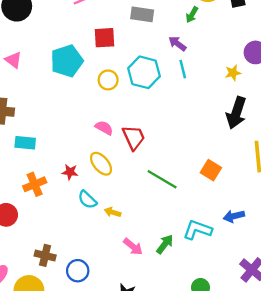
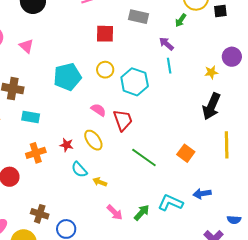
cyan pentagon: (67, 61) -> (67, 77), moved
cyan hexagon: (144, 72) -> (135, 82), moved

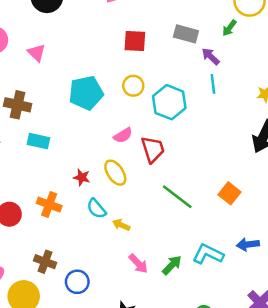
gray rectangle: (139, 17) -> (186, 34), moved
pink semicircle: (98, 110) -> (123, 135), turned 112
orange cross: (36, 153) -> (49, 205), moved, turned 36

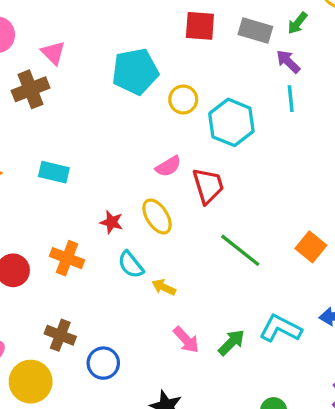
green arrow: (229, 28) -> (297, 23), moved
red square: (135, 41) -> (200, 26), moved
cyan pentagon: (86, 93) -> (135, 72), moved
brown cross: (18, 105) -> (31, 89), moved, turned -35

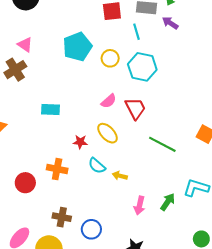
cyan line: (291, 99) -> (137, 32), moved
cyan rectangle: (54, 172) -> (50, 110), moved
pink arrow: (186, 340) -> (140, 205), turned 66

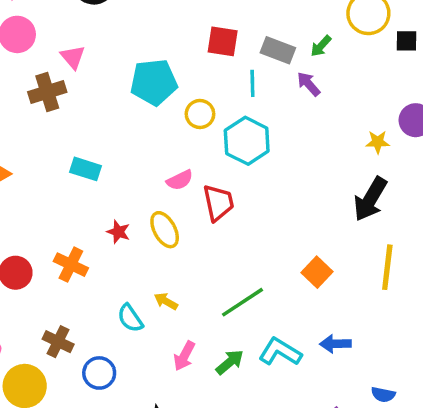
green line: (162, 144) -> (243, 302), moved, turned -76
cyan semicircle: (97, 166) -> (130, 318), moved

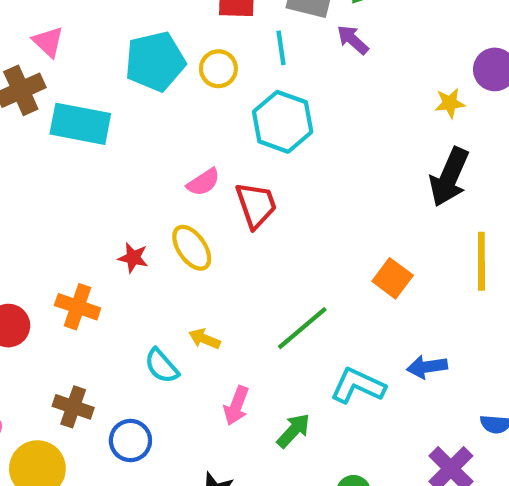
yellow circle: (200, 114) -> (218, 69), moved
cyan rectangle: (86, 169) -> (80, 124), moved, size x1.5
green arrow: (230, 362) -> (293, 431), moved

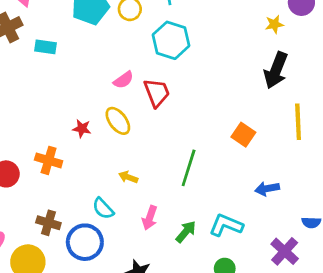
cyan rectangle: (80, 124) -> (45, 47), size x0.6
green line: (302, 328) -> (189, 168), turned -30
cyan semicircle: (162, 366) -> (103, 209), moved
cyan L-shape: (358, 386) -> (226, 225), moved
blue circle: (130, 441) -> (85, 242), size x1.4

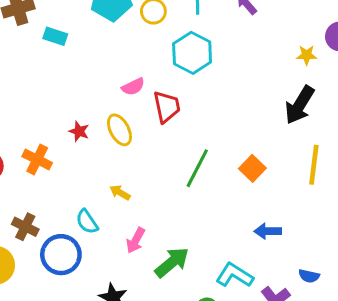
green line: (189, 168) -> (197, 168), moved
cyan L-shape: (226, 225) -> (235, 275), moved
green arrow: (186, 232) -> (172, 262), size x1.4

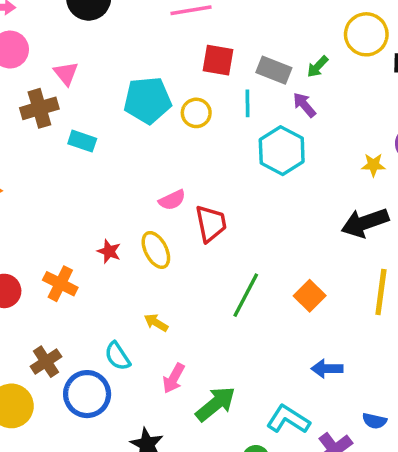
cyan hexagon: (192, 53) -> (282, 151), moved
black arrow: (300, 105) -> (365, 223), turned 39
brown cross: (25, 227) -> (46, 362), turned 30

